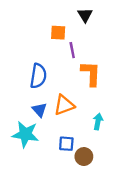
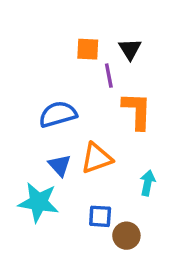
black triangle: (85, 15) -> (130, 49), moved
blue semicircle: (38, 76) -> (58, 114), turned -115

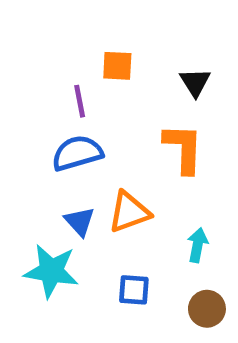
black triangle: (130, 49) -> (195, 82), moved
purple line: (109, 76) -> (80, 101), moved
brown circle: (126, 236) -> (207, 309), moved

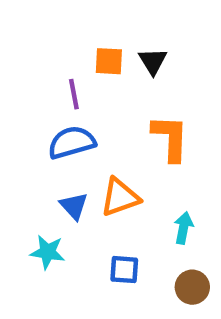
black triangle: (195, 82) -> (153, 61), moved
cyan star: (51, 271) -> (48, 252), size x0.7

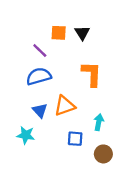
purple line: (74, 94) -> (40, 50), turned -35
blue square: (124, 270) -> (75, 139), moved

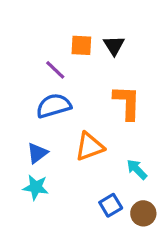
blue triangle: (40, 110) -> (37, 153), moved, turned 35
cyan arrow: (99, 122) -> (137, 169), turned -56
blue square: (75, 139) -> (111, 205), moved, turned -35

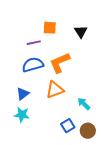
black triangle: (114, 45) -> (81, 32), moved
purple line: (55, 70) -> (34, 43), turned -56
orange L-shape: (127, 103) -> (60, 63), moved, turned -115

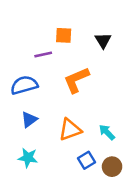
blue semicircle: (33, 65) -> (24, 85), moved
orange triangle: (55, 90) -> (70, 130), moved
cyan star: (22, 115) -> (28, 158), moved

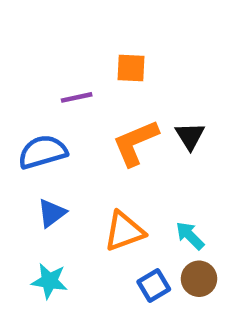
orange square: (64, 35) -> (131, 68), moved
black triangle: (103, 41) -> (190, 136), moved
brown circle: (112, 167) -> (199, 279), moved

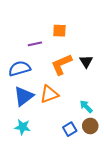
blue triangle: (52, 213) -> (24, 96), size x1.5
orange triangle: (124, 231) -> (49, 94), moved

